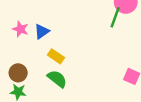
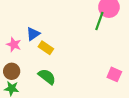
pink star: (20, 29) -> (14, 45), moved
yellow rectangle: (56, 56) -> (46, 48), moved

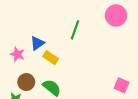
green line: (99, 21) -> (75, 30), moved
brown circle: (12, 71) -> (26, 82), moved

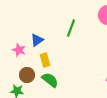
yellow rectangle: (51, 58) -> (45, 60), moved, turned 40

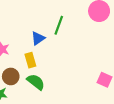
blue triangle: (37, 40) -> (38, 38), moved

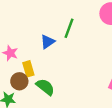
yellow rectangle: (30, 60) -> (28, 69), moved

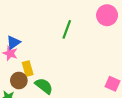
blue triangle: (48, 42) -> (13, 42), moved

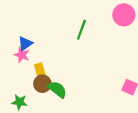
brown circle: (19, 81) -> (42, 84), moved

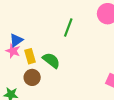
yellow rectangle: (40, 71) -> (30, 56), moved
green semicircle: (57, 89) -> (51, 60), moved

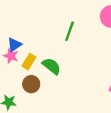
yellow rectangle: (30, 56) -> (29, 62), turned 48

